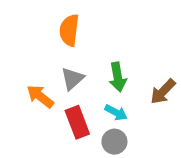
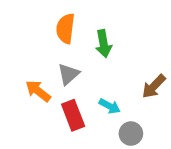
green arrow: (118, 77) -> (103, 44), moved
gray circle: (114, 142) -> (131, 134), moved

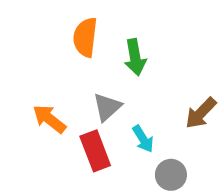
gray triangle: (68, 74) -> (107, 107), moved
cyan arrow: (110, 106) -> (143, 139), turned 30

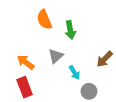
orange semicircle: (85, 37) -> (44, 20), turned -30
red rectangle: (95, 151) -> (25, 87), moved

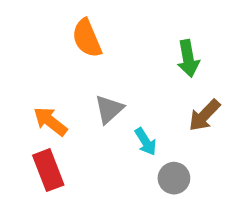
green arrow: (70, 30) -> (188, 59), moved

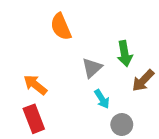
green arrow: (188, 59) -> (125, 54), moved
gray triangle: (109, 109) -> (92, 68), moved

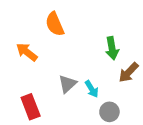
gray triangle: (92, 68) -> (67, 84), moved
orange arrow: (35, 85) -> (27, 52), moved

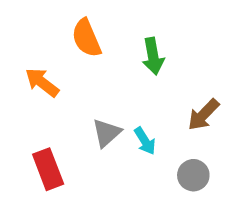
green arrow: (112, 48) -> (153, 56), moved
gray circle: (109, 112) -> (193, 175), moved

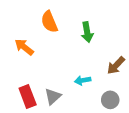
gray triangle: (107, 133) -> (53, 96), moved
cyan arrow: (145, 141) -> (83, 80), turned 112

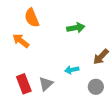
orange semicircle: (49, 22) -> (32, 18), moved
green arrow: (87, 32) -> (76, 28), turned -90

